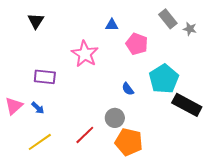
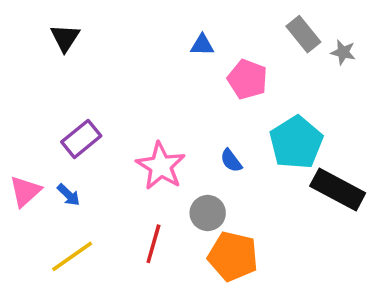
pink star: (85, 54) -> (161, 166), moved
purple rectangle: (45, 77) -> (81, 139), turned -45
red line: (85, 135) -> (153, 244), turned -30

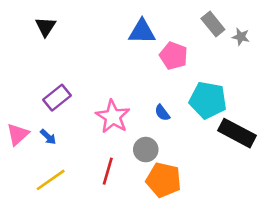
blue triangle: (202, 45) -> (142, 32), size x1.6
cyan pentagon: (296, 143) -> (208, 100), turned -30

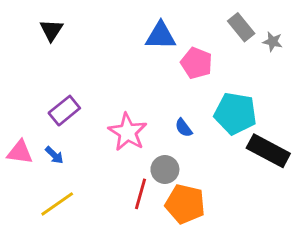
pink triangle: (18, 134) -> (20, 152), turned 50
red line: (108, 171) -> (140, 194), moved

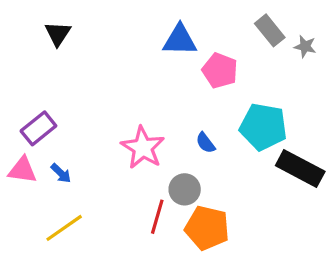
purple rectangle: (64, 111) -> (38, 128), moved

